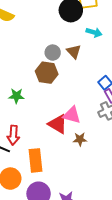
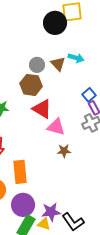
cyan arrow: (94, 32) -> (76, 58), moved
red triangle: (58, 124) -> (42, 109), moved

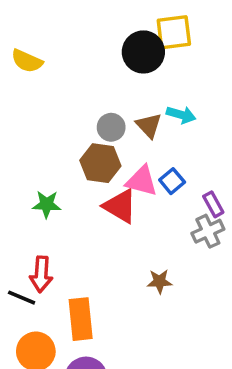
blue square: (89, 95) -> (172, 181), moved
pink triangle: (56, 127) -> (142, 181), moved

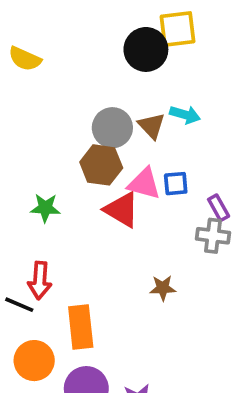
gray circle: (111, 127) -> (112, 128), size x1.4
blue square: (172, 181) -> (176, 184), turned 35
gray cross: (208, 231) -> (213, 236), turned 32

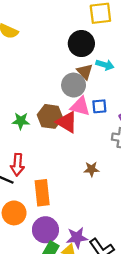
black circle: (146, 49) -> (81, 44), moved
gray circle: (112, 128) -> (74, 85), moved
brown hexagon: (101, 165) -> (50, 116), moved

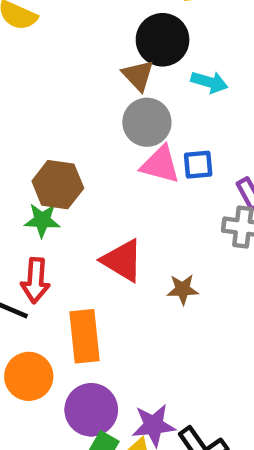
brown triangle: (85, 72) -> (138, 75), moved
brown hexagon: (50, 116) -> (58, 185), moved
green star: (21, 121) -> (42, 220), moved
red triangle: (67, 122) -> (122, 260), moved

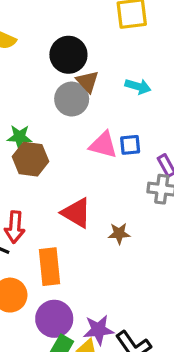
black circle: (163, 40) -> (68, 55), moved
gray circle: (147, 122) -> (72, 99), moved
green star: (42, 220) -> (19, 137), moved

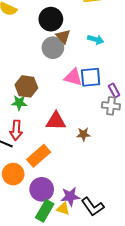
green star: (19, 137) -> (19, 103), moved
blue square: (130, 145) -> (91, 77), size x1.5
red triangle: (76, 213) -> (56, 121), turned -30
orange rectangle: (49, 267) -> (39, 156), turned 55

